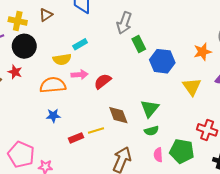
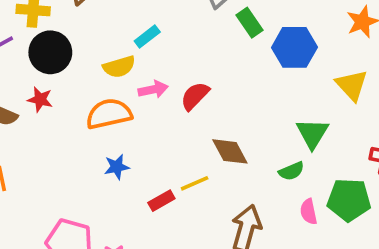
green triangle: (150, 108) -> (312, 133), moved

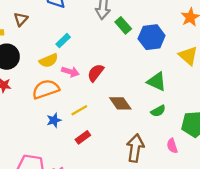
pink arrow: (153, 89) -> (70, 72), turned 35
green triangle: (312, 133) -> (157, 82), moved, turned -30
yellow line: (195, 183) -> (79, 110), moved
pink semicircle: (309, 212) -> (172, 146), moved

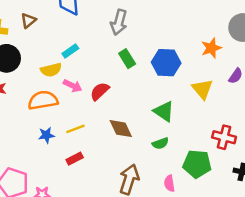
green rectangle: (123, 25) -> (127, 59), moved

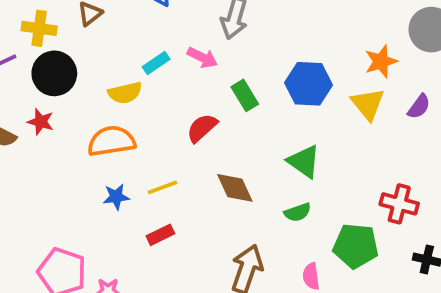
green rectangle: (127, 59) -> (245, 95), moved
pink arrow: (73, 86) -> (202, 58), moved
yellow triangle: (202, 89) -> (368, 104), moved

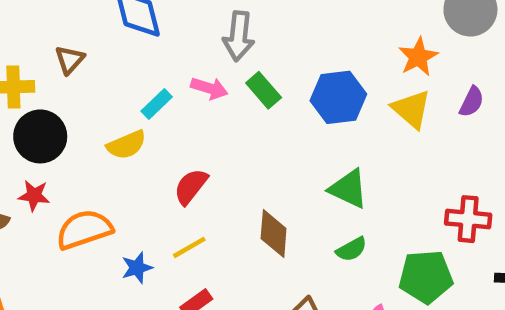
green rectangle: (245, 95) -> (264, 90), moved
red semicircle: (202, 128) -> (191, 187), moved
orange semicircle: (111, 141) -> (84, 229), moved
brown diamond: (235, 188) -> (274, 233), turned 39

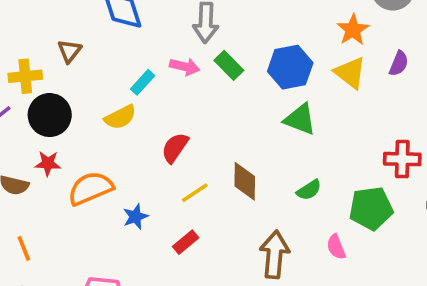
green triangle: (348, 189) -> (300, 119), moved
yellow line: (189, 247) -> (195, 193), moved

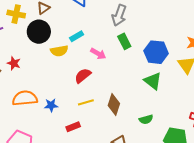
pink arrow: (185, 67) -> (98, 54), moved
black circle: (50, 115) -> (39, 32), moved
orange semicircle: (90, 188) -> (25, 98), moved

